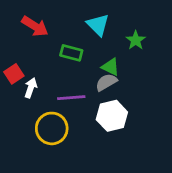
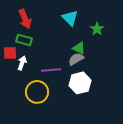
red arrow: (35, 26) -> (25, 19), turned 36
green rectangle: (71, 53) -> (24, 40), moved
red square: (14, 74) -> (10, 53), turned 32

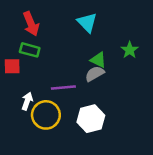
green star: (97, 29) -> (130, 50), moved
white arrow: (22, 63) -> (27, 101), moved
white hexagon: (80, 83) -> (91, 119), moved

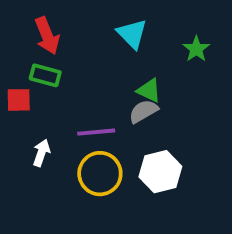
green star: (130, 50) -> (196, 49), moved
yellow circle: (46, 115) -> (100, 174), moved
white hexagon: (91, 119) -> (160, 172), moved

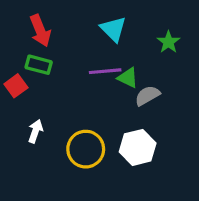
red square: (19, 100) -> (16, 86), turned -35
gray semicircle: (143, 111) -> (147, 96), moved
purple line: (96, 132) -> (105, 71), moved

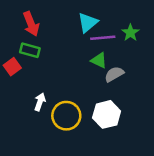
cyan triangle: (113, 29) -> (88, 23), turned 35
purple line: (105, 71) -> (103, 38), moved
white arrow: (35, 131) -> (40, 102), moved

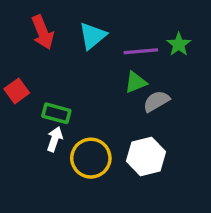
cyan triangle: (88, 23) -> (93, 36), moved
green rectangle: (30, 50) -> (56, 113), moved
green triangle: (99, 60) -> (136, 82), turned -48

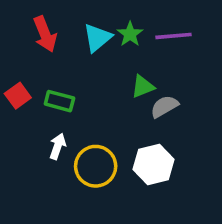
green star: (179, 44) -> (130, 34), moved
purple line: (141, 51) -> (173, 36), moved
green rectangle: (56, 113) -> (59, 101), moved

